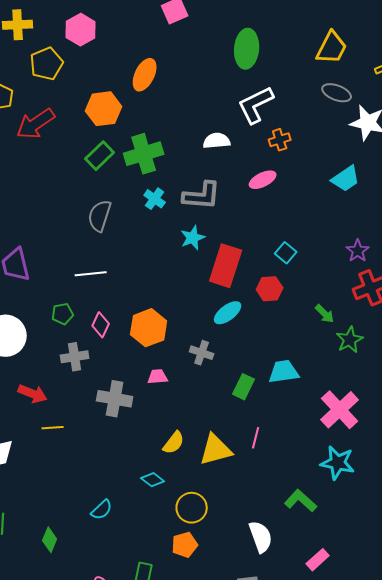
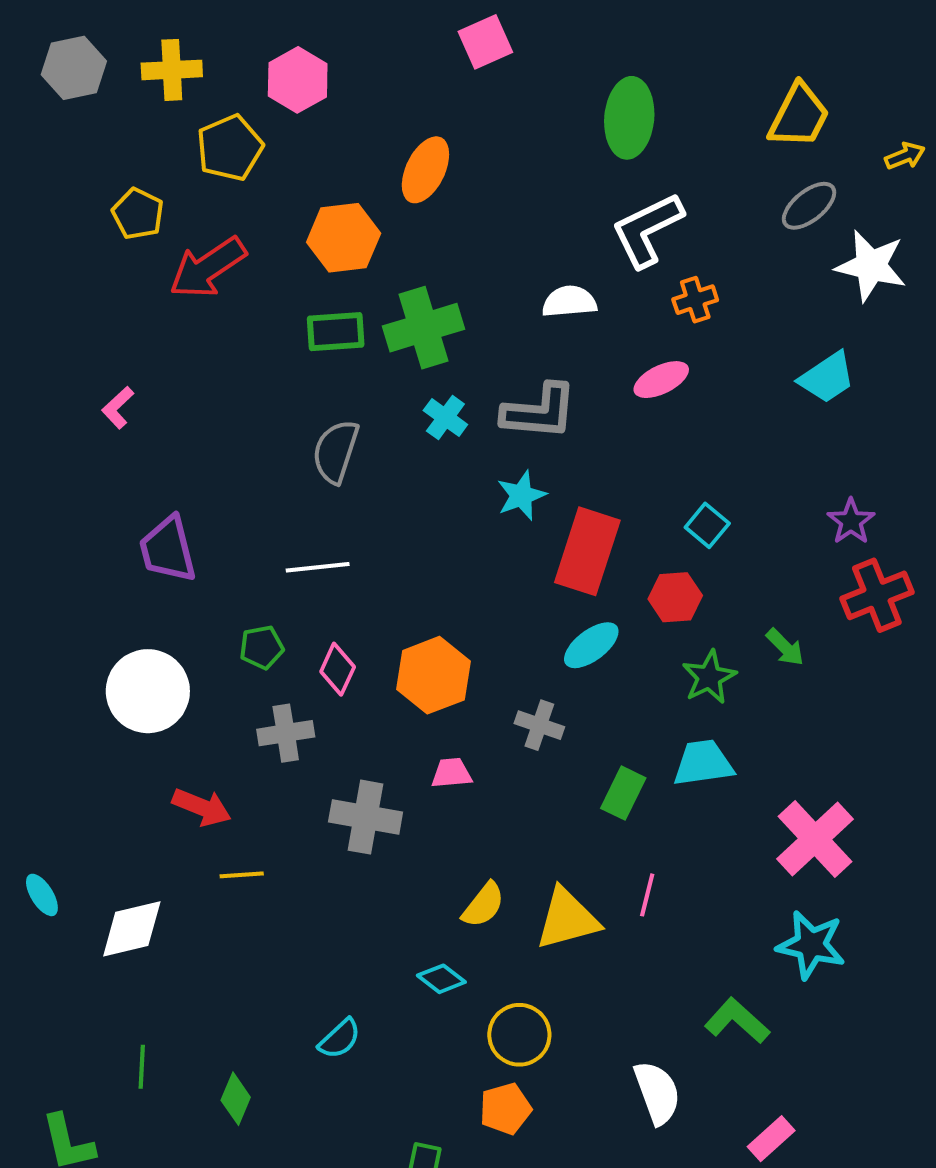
gray ellipse: (337, 93) -> (809, 206), turned -60
green rectangle: (100, 156) -> (336, 332), turned 40
green star: (350, 340) -> (709, 677), moved

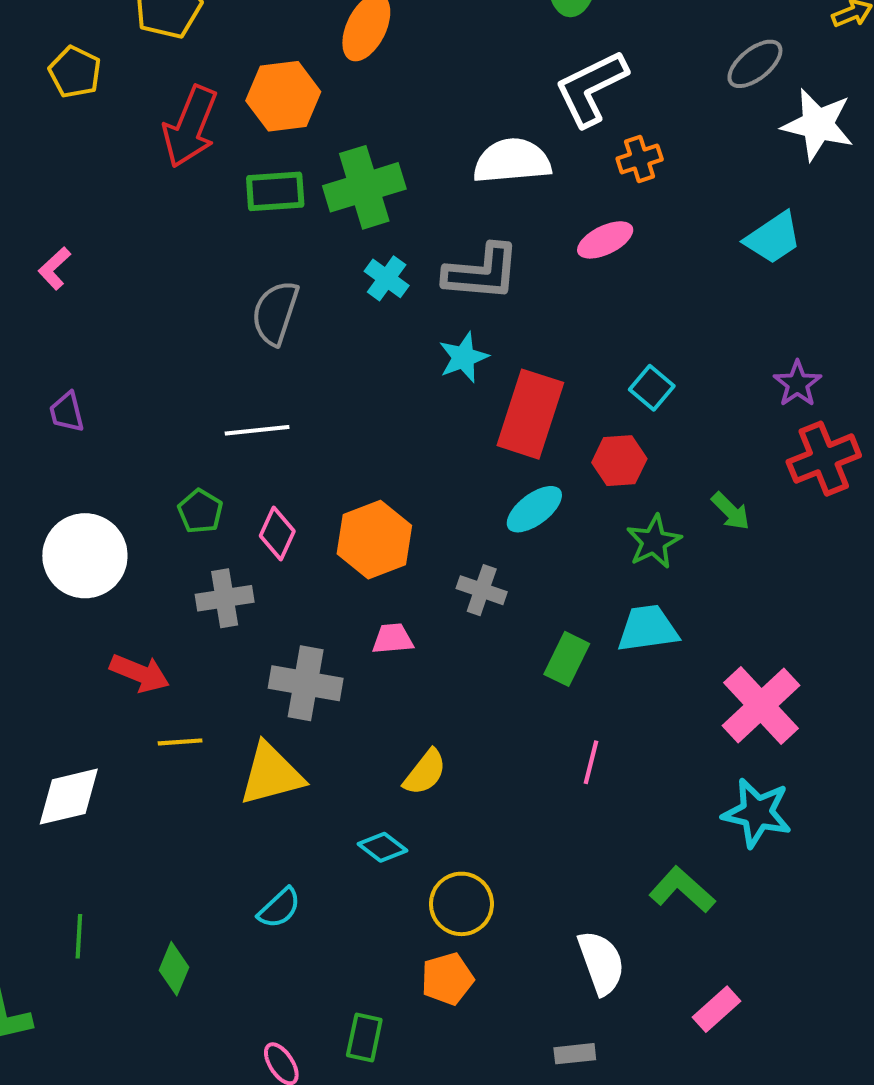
red arrow: (208, 268) -> (190, 127), moved, turned -34
white semicircle: (569, 302) -> (512, 161), size x1.4
purple trapezoid: (168, 549) -> (67, 412), moved, size x0.6
green pentagon: (262, 647) -> (200, 511), turned -30
yellow triangle: (567, 919) -> (271, 774), moved

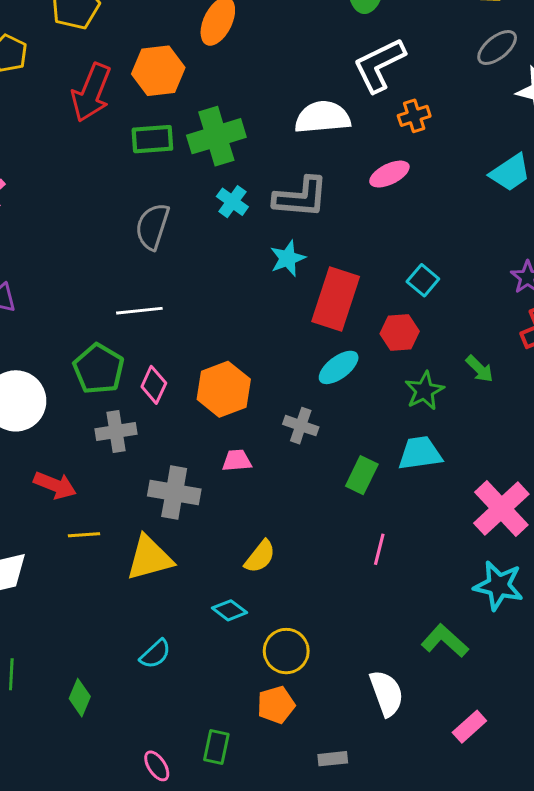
green pentagon: (200, 511) -> (99, 369), size x1.6
gray rectangle: (575, 1054) -> (333, 759), moved

